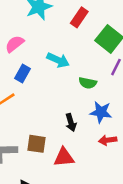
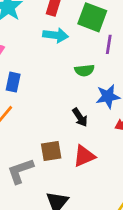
cyan arrow: (58, 60) -> (56, 35), moved

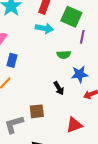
red triangle: (84, 156) -> (74, 125), moved

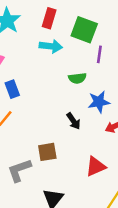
blue rectangle: (12, 60) -> (12, 89), turned -32

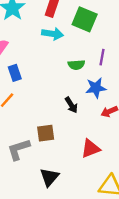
purple line: (99, 54) -> (102, 57), moved

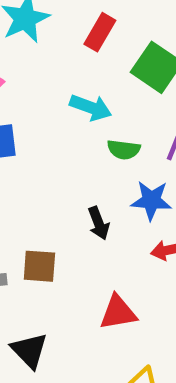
cyan arrow: (52, 34) -> (91, 107), moved
black triangle: (49, 177) -> (29, 350), turned -36

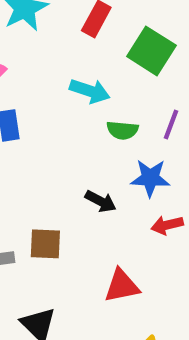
black arrow: (99, 223) -> (101, 201), turned -40

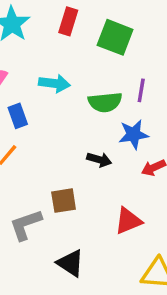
cyan arrow: (90, 91) -> (54, 83), moved
green semicircle: (122, 130) -> (105, 102), size x1.4

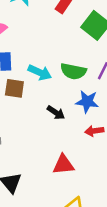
cyan arrow: (54, 83) -> (40, 72), moved
brown square: (64, 201) -> (14, 88), moved

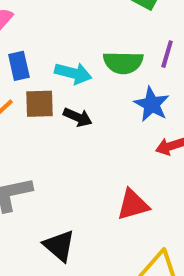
blue star: (87, 102) -> (152, 104), turned 30
black arrow: (56, 113) -> (78, 117), moved

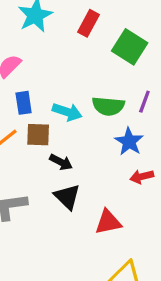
black arrow: (78, 117) -> (61, 162), moved
black triangle: (59, 246) -> (67, 197), moved

